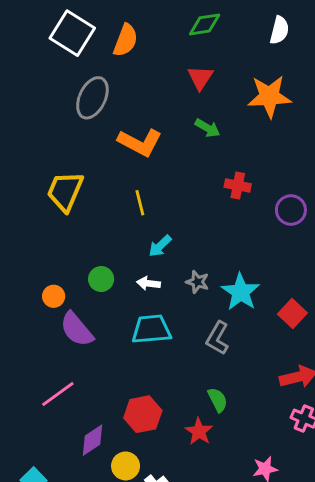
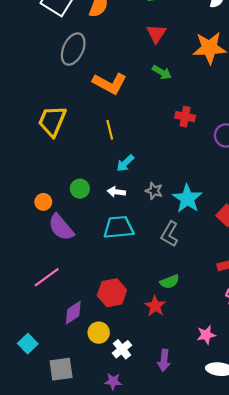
green semicircle: (218, 400) -> (170, 282), turned 96

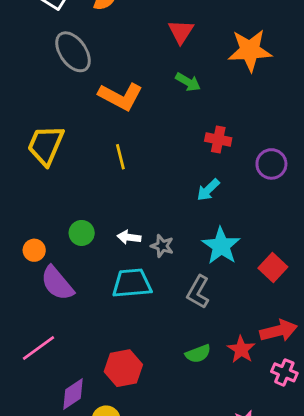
gray ellipse: (73, 49) -> (73, 52), turned -60
cyan arrow: (125, 163) -> (208, 190), moved
gray star: (154, 191) -> (162, 246), moved
red star: (155, 306) -> (241, 349), moved

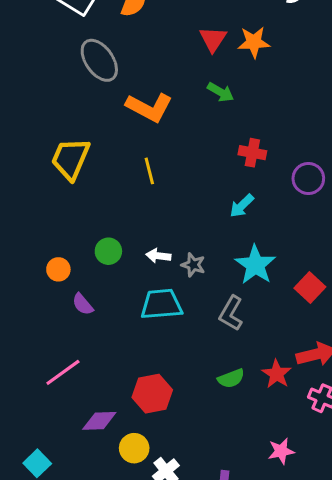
orange star: (250, 50) -> (254, 42), moved, size x0.7
purple semicircle: (57, 283) -> (83, 304), size x0.6
purple diamond: (73, 394) -> (99, 421), turned 32

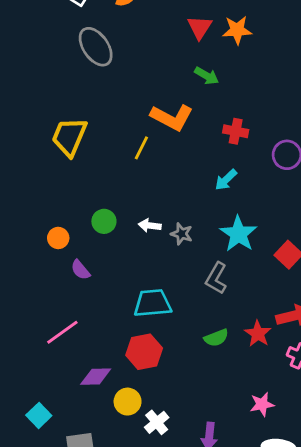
orange L-shape: (149, 107) -> (172, 117), moved
yellow line: (149, 171) -> (141, 148), turned 40
cyan trapezoid: (161, 304) -> (152, 303), moved

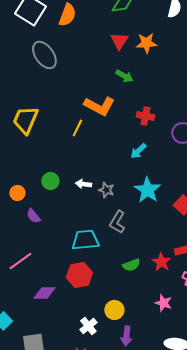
gray L-shape: (216, 278) -> (117, 222), moved
yellow circle: (128, 402) -> (114, 310), moved
pink star: (262, 404) -> (163, 303), moved, turned 30

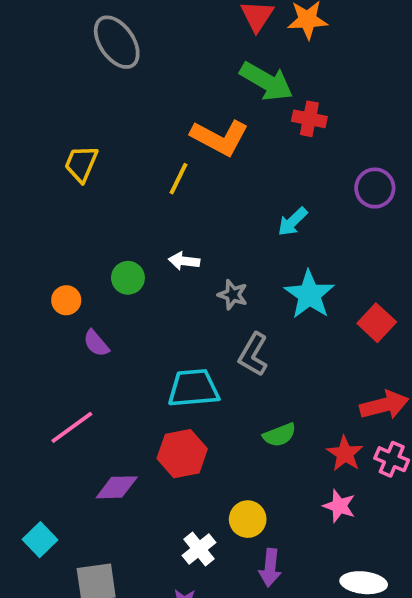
green arrow: (124, 76) -> (266, 81), size x1.6
red cross: (145, 116) -> (309, 119), moved
yellow trapezoid: (25, 120) -> (81, 164), size x0.7
white arrow: (83, 184) -> (184, 261), moved
red star: (161, 262) -> (345, 454), moved

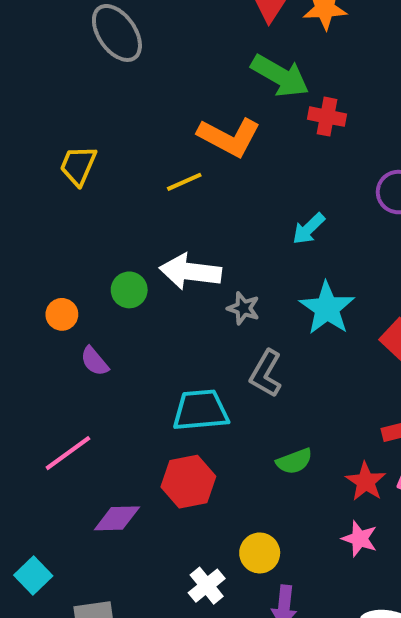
yellow line: (178, 179) -> (184, 182), turned 40
white arrow: (184, 261) -> (190, 272), size x1.8

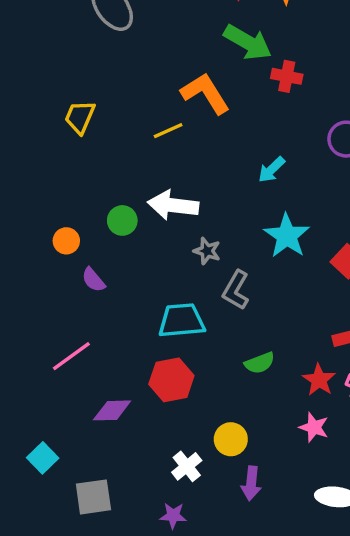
orange L-shape: (229, 137) -> (205, 93), turned -150
gray star: (243, 308) -> (207, 251), moved

